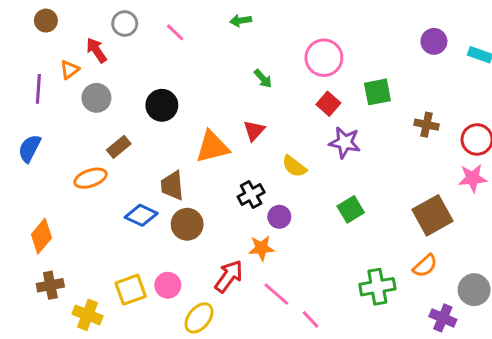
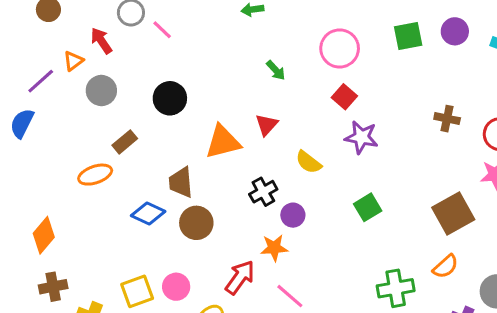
pink line: (175, 32) -> (162, 30), moved
purple line: (38, 89) -> (41, 81), turned 44
green square: (377, 92) -> (408, 36), moved
blue semicircle: (30, 148) -> (22, 123), moved

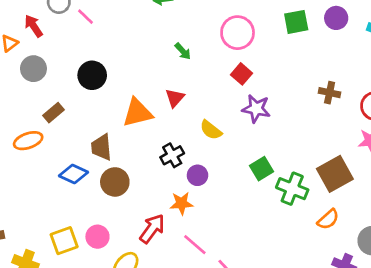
green cross: (396, 288) -> (292, 189), moved, turned 32

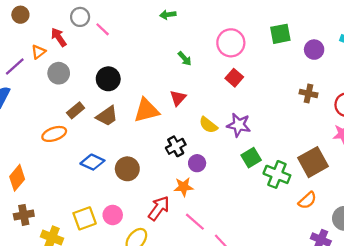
purple circle: (336, 18) -> (314, 50), moved
purple star: (256, 109) -> (239, 125), moved
brown trapezoid: (101, 147) -> (107, 116), moved, turned -120

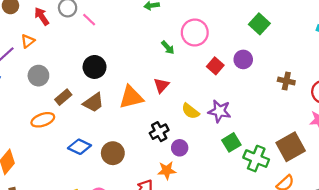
green square: (280, 34) -> (259, 24), turned -36
red arrow: (59, 37) -> (42, 16), moved
pink circle: (231, 43) -> (195, 32), moved
purple circle: (314, 50) -> (243, 59), moved
gray circle: (59, 73) -> (38, 76), moved

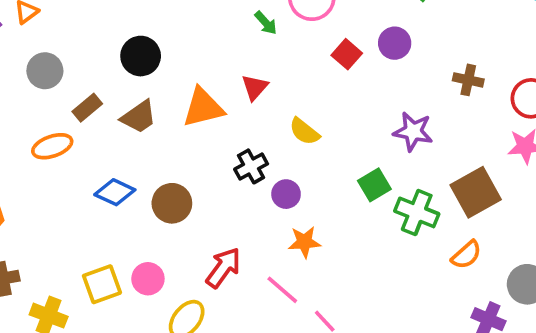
purple star: (220, 111) -> (413, 131), moved
orange star: (167, 170) -> (304, 242), moved

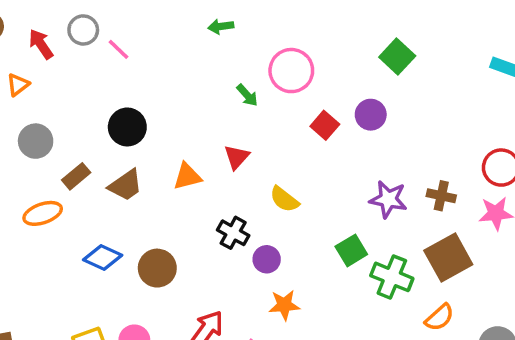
brown cross: (468, 80) -> (441, 196), moved
orange triangle: (203, 108) -> (187, 176), size x0.7
black cross: (251, 166) -> (233, 233), turned -32

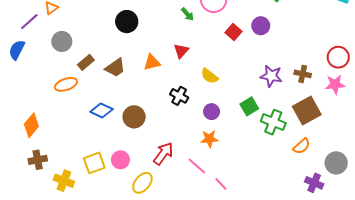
black circle: (127, 127) -> (127, 22), moved
purple circle: (267, 259) -> (212, 112), moved

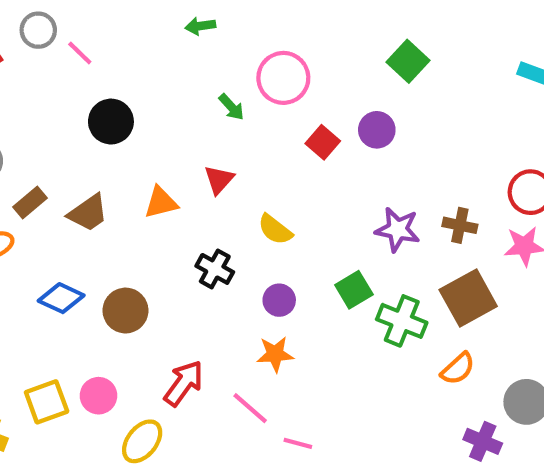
pink line: (221, 184) -> (298, 443), turned -32

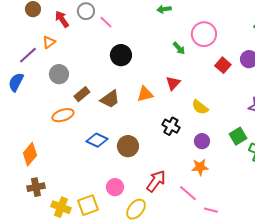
yellow square: (47, 402) -> (88, 205), moved

